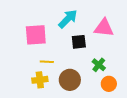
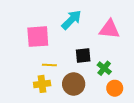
black square: (79, 42) -> (83, 56), moved

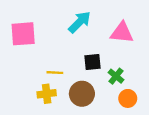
pink square: (38, 37) -> (23, 34), moved

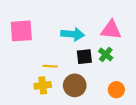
cyan arrow: (80, 22) -> (73, 34), moved, turned 50
green cross: (116, 76) -> (106, 54), moved

